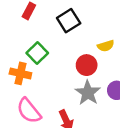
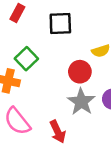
black square: (69, 21) -> (60, 23), turned 30

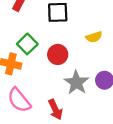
red circle: (80, 72) -> (58, 54), moved

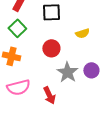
green square: (27, 44) -> (17, 28), moved
pink semicircle: (19, 100) -> (18, 87), turned -65

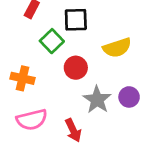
green square: (17, 28) -> (52, 41), moved
yellow semicircle: (82, 33) -> (117, 48), size x1.5

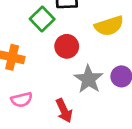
pink semicircle: (32, 120) -> (22, 100), size x0.7

